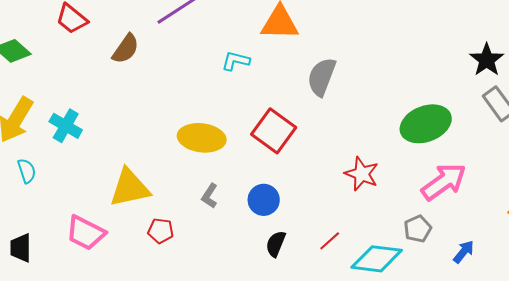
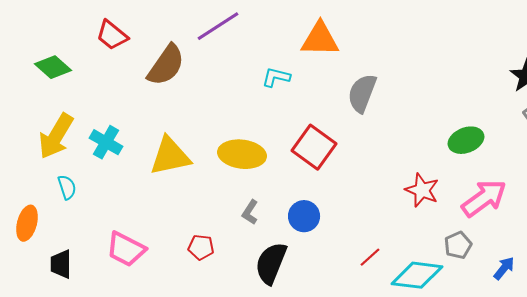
brown semicircle: (126, 49) -> (166, 65), size x1.4
green ellipse: (426, 124) -> (466, 140), size x0.7
red star: (362, 174) -> (422, 190), moved
yellow triangle: (130, 188) -> (170, 156), moved
black semicircle: (276, 244) -> (271, 263), moved, size x1.6

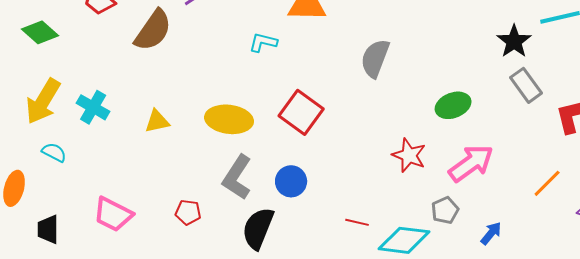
gray semicircle: (362, 93) -> (375, 58), moved
yellow triangle: (170, 156) -> (157, 121), size x0.6
cyan semicircle: (67, 187) -> (54, 152), turned -45
gray L-shape: (250, 212) -> (237, 177), size x1.8
red line: (370, 257) -> (357, 222), turned 55

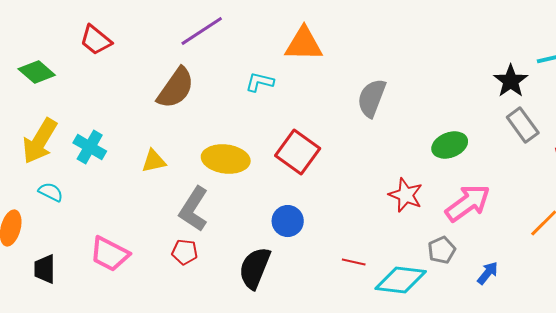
brown semicircle: (153, 30) -> (176, 88), moved
gray L-shape: (237, 177) -> (194, 209), moved

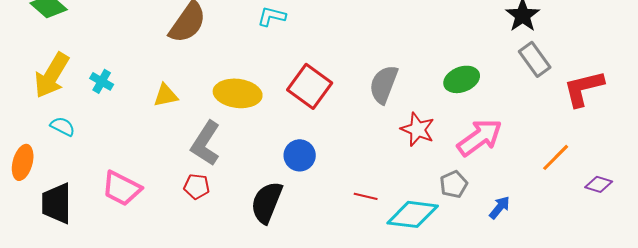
gray semicircle: (372, 98) -> (384, 84), moved
cyan cross: (90, 147) -> (102, 81), size x0.7
black trapezoid: (45, 269) -> (57, 203), size x1.4

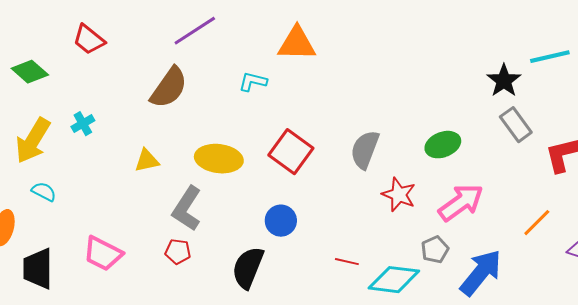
cyan cross: (102, 81) -> (83, 124), moved, turned 30
blue arrow: (500, 207) -> (481, 273), size x2.0

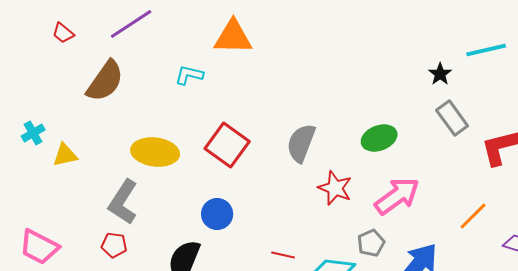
red trapezoid: (89, 40) -> (63, 33), moved, size x0.7
black star: (504, 81) -> (440, 74), size x0.7
cyan cross: (83, 124) -> (33, 133), moved
yellow triangle: (147, 161) -> (65, 155), moved

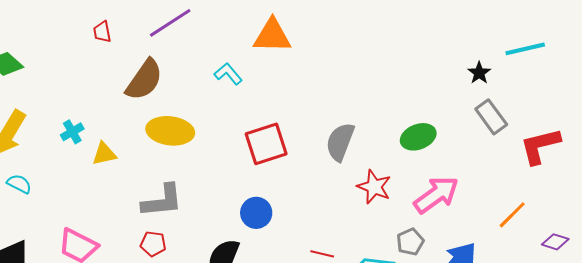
red trapezoid: (63, 33) -> (102, 32), turned 40
cyan L-shape: (189, 75) -> (228, 74), turned 36
red square: (227, 145) -> (266, 144), turned 36
yellow ellipse: (155, 152) -> (170, 131), moved
gray L-shape: (123, 202) -> (162, 201), turned -129

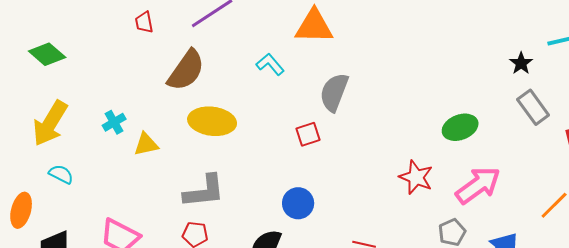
gray semicircle: (340, 142) -> (334, 92), moved
red square: (266, 144) -> (308, 134), size x0.6

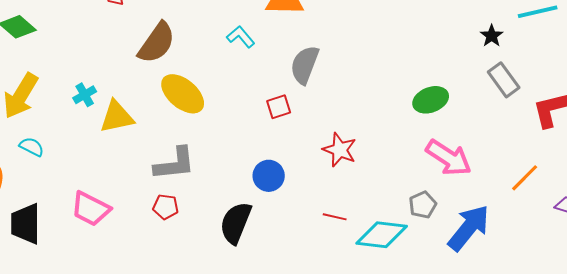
yellow ellipse: (212, 121) -> (183, 94), turned 33
yellow triangle: (146, 144) -> (117, 117), size x1.4
red star: (416, 177) -> (340, 150), moved
pink arrow: (478, 185) -> (449, 158), turned 69

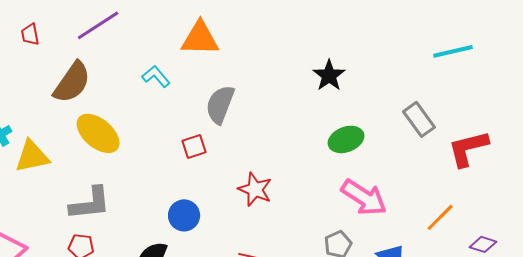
black star: (492, 36) -> (329, 75), moved, size x1.4

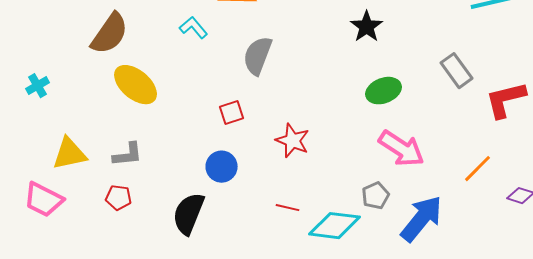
red square: (194, 146) -> (232, 113), moved
yellow triangle: (32, 156) -> (70, 154), moved
gray L-shape: (90, 203) -> (128, 155), size x0.7

